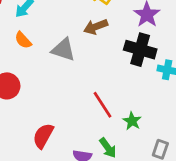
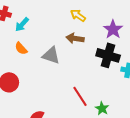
brown arrow: (96, 27) -> (75, 38), turned 30

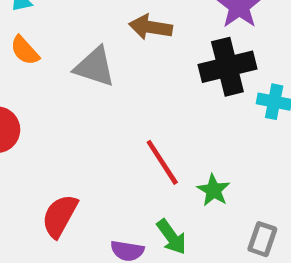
black cross: (108, 55) -> (227, 67), turned -30

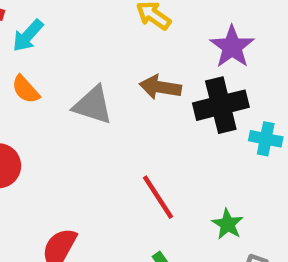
brown arrow: (151, 27) -> (160, 87), moved
green star: (213, 190) -> (228, 224), moved

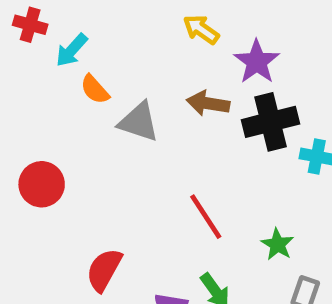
purple star: (232, 47) -> (257, 62), moved
orange semicircle: (26, 89) -> (95, 89), moved

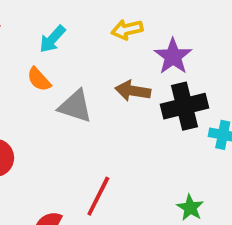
yellow arrow: (201, 29) -> (127, 30), turned -48
cyan arrow: (72, 50) -> (52, 39), moved
red line: (206, 217) -> (98, 196), moved, turned 60

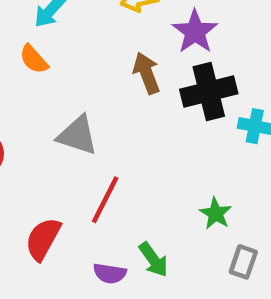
brown arrow: (133, 91) -> (147, 73), turned 60
gray triangle: (75, 106) -> (78, 135), moved

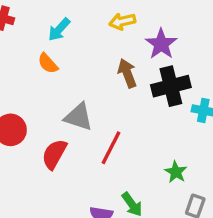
red line: (105, 200) -> (111, 148), moved
red semicircle: (43, 239) -> (54, 154), moved

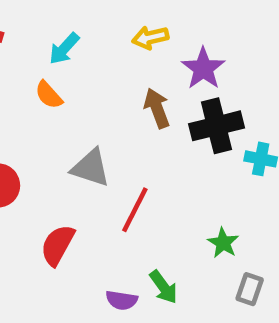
red semicircle: (54, 154) -> (58, 245), moved

